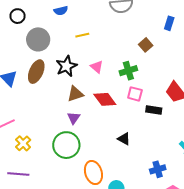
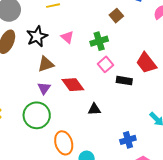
pink square: (135, 94) -> (106, 64), turned 35
red diamond: (105, 99) -> (73, 85), moved
black triangle: (124, 139) -> (94, 109), turned -32

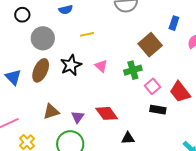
brown square: (116, 16) -> (150, 45), size x1.6
brown triangle: (46, 64) -> (51, 112), moved
pink square: (106, 64) -> (152, 86), moved

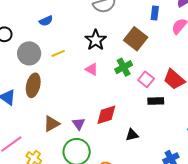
yellow line: (87, 34) -> (58, 53), moved
black star: (71, 65) -> (96, 40), moved
red diamond: (107, 113) -> (106, 115), turned -60

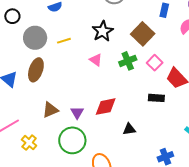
pink square: (146, 79) -> (155, 63), moved

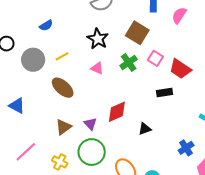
brown ellipse: (36, 70) -> (63, 88), moved, turned -55
yellow cross: (29, 143) -> (60, 162), moved

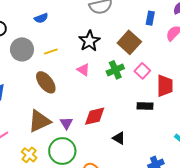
red trapezoid: (180, 69) -> (165, 86), turned -135
brown triangle: (64, 127) -> (39, 121), size x1.4
black triangle: (145, 129) -> (119, 138), turned 40

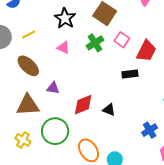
red trapezoid: (165, 86) -> (146, 51), turned 35
red diamond: (95, 116) -> (83, 105), moved
brown triangle: (39, 121) -> (28, 105), turned 30
purple triangle: (66, 123) -> (53, 88), moved, turned -40

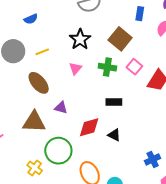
green cross: (95, 43) -> (107, 67), turned 36
pink triangle: (63, 48) -> (75, 68), turned 40
black rectangle: (130, 74) -> (114, 102), moved
yellow cross: (23, 140) -> (35, 168), moved

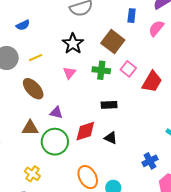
brown triangle: (34, 122) -> (30, 128), size x0.7
green circle: (58, 151) -> (55, 142), moved

